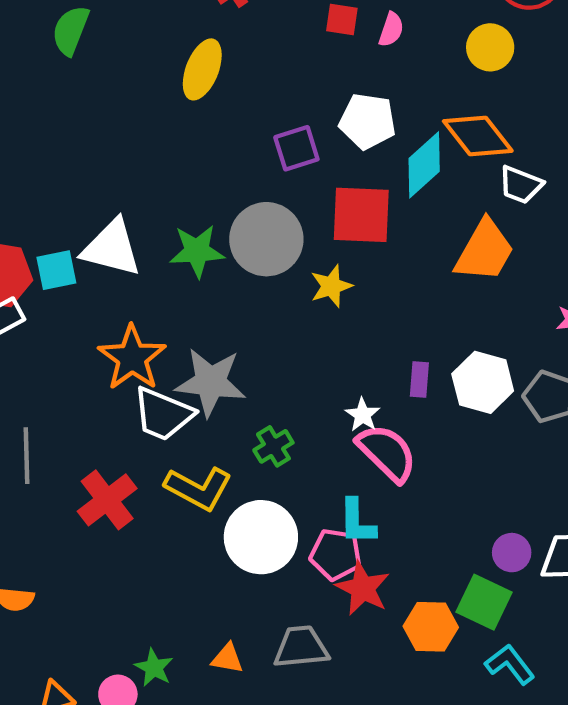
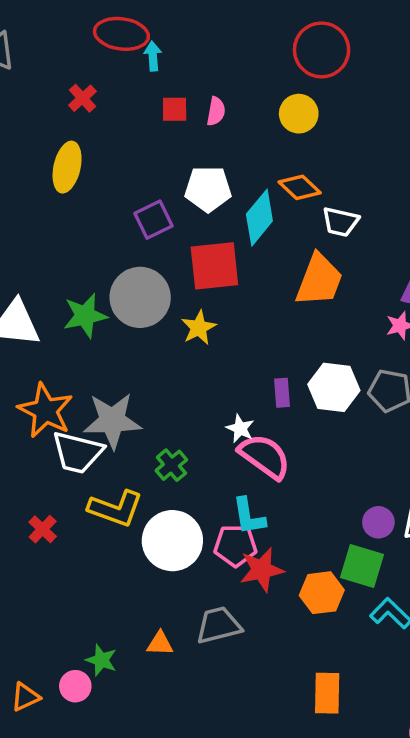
orange diamond: (478, 136) -> (300, 187), size x0.7
red cross: (107, 500) -> (43, 529), size x0.6
red star: (363, 588) -> (262, 570), turned -30

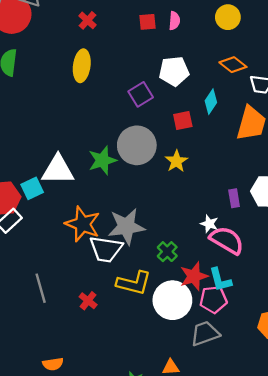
cyan diamond: (259, 218) -> (211, 102), moved, size x0.7
red square: (214, 266) -> (183, 120), size x0.6
red star: (262, 570) -> (194, 276), moved
gray trapezoid: (219, 625) -> (205, 333), moved

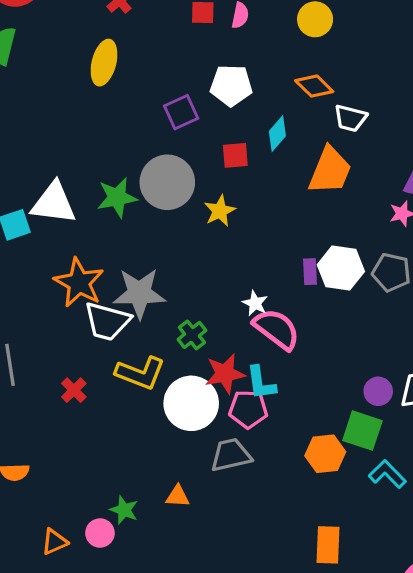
purple rectangle: (234, 198) -> (310, 272), moved

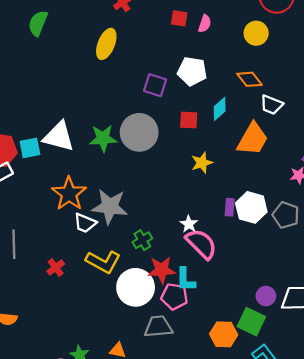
purple square: (181, 112) -> (155, 85), turned 35
yellow star: (220, 211) -> (202, 163), moved
white trapezoid: (107, 321) -> (85, 223), size x0.7

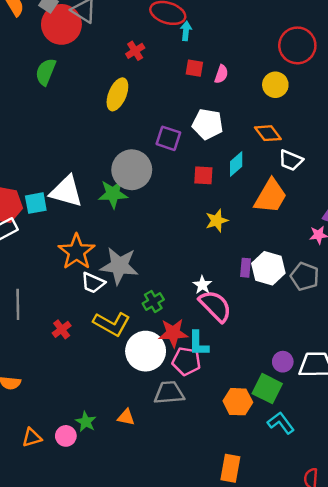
gray circle: (139, 132) -> (132, 170), moved

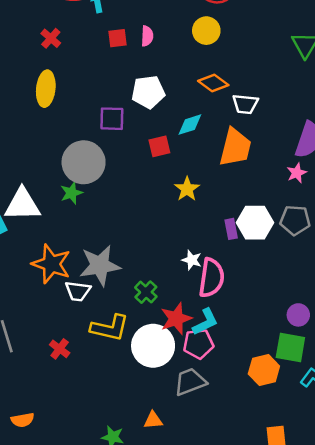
cyan diamond: (236, 164) -> (190, 125), turned 40
green star: (113, 194) -> (71, 193), size x0.7
pink semicircle: (215, 306) -> (211, 278), turned 69
cyan L-shape: (198, 343) -> (205, 322), turned -100

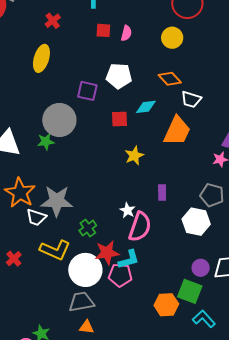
white hexagon: (255, 223) -> (196, 222), moved
gray trapezoid: (190, 382) -> (81, 302), moved
orange triangle: (153, 420) -> (87, 327), moved

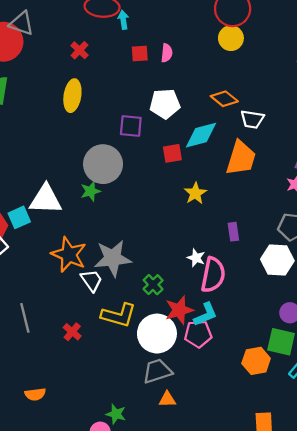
yellow circle: (172, 38) -> (231, 38), moved
cyan diamond: (146, 107) -> (201, 135), size x1.4
white trapezoid: (36, 217) -> (92, 280), turned -135

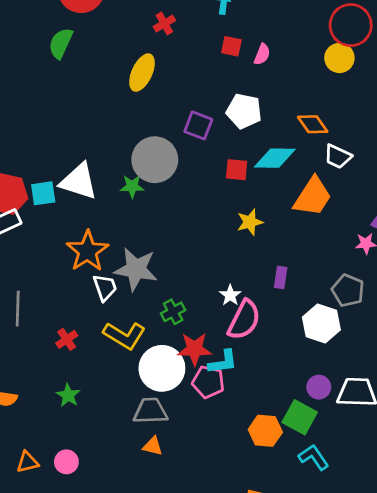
green star: (116, 414) -> (68, 395), moved

